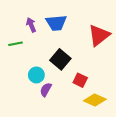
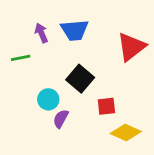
red square: (80, 80) -> (106, 106), turned -32

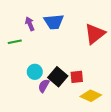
black square: (80, 79) -> (58, 77), moved

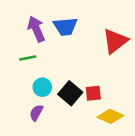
purple arrow: (30, 24) -> (36, 29), size x1.5
green line: (15, 42) -> (28, 58), moved
purple semicircle: (44, 86) -> (36, 113), moved

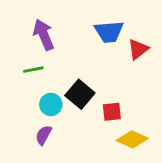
blue trapezoid: (65, 26) -> (109, 32), moved
red triangle: (115, 41) -> (138, 49), size x0.7
black square: (70, 93) -> (80, 94), moved

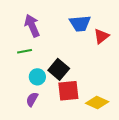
red square: (112, 112) -> (68, 91), moved, size x1.5

